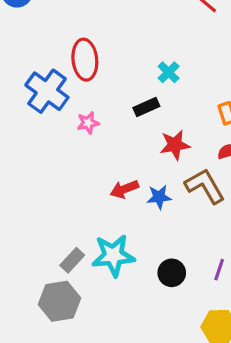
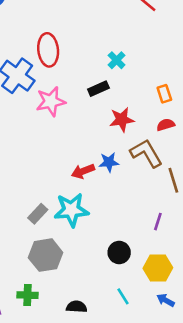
pink star: (88, 123) -> (51, 102), size x1.6
red arrow: (124, 189) -> (83, 171), moved
black circle: (172, 273) -> (119, 253), moved
gray hexagon: (60, 301) -> (46, 255), moved

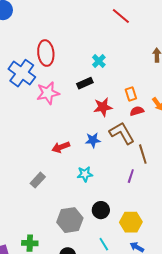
orange rectangle: (164, 94) -> (131, 94), moved
red arrow: (83, 171) -> (61, 147), moved
cyan star: (71, 210) -> (85, 174), moved, size x0.6
purple line: (158, 222) -> (131, 176), moved
gray hexagon: (46, 255) -> (70, 220), moved

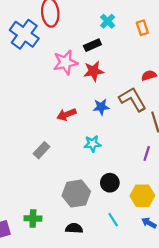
pink star: (48, 93) -> (65, 62), moved
orange rectangle: (131, 94) -> (142, 28), moved
red star: (103, 107) -> (94, 71), moved
purple line: (131, 176) -> (147, 153), moved

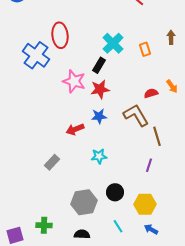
cyan cross: (108, 21) -> (113, 43), size x1.5
black rectangle: (92, 45) -> (99, 65), turned -35
pink star: (65, 62) -> (74, 81), turned 30
blue star: (101, 107) -> (99, 116), moved

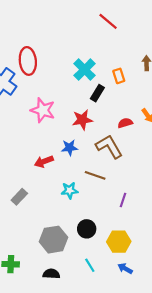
black rectangle: (99, 65) -> (97, 93), moved
red star: (100, 89) -> (82, 120), moved
brown line: (157, 136) -> (95, 175), moved, turned -54

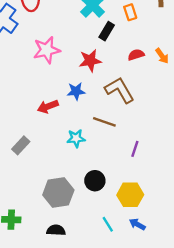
pink star: (43, 110) -> (47, 50), turned -30
red semicircle: (125, 123) -> (136, 55), moved
cyan line: (90, 265) -> (108, 224), moved

